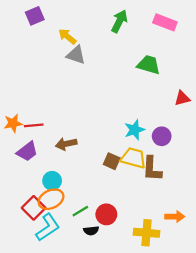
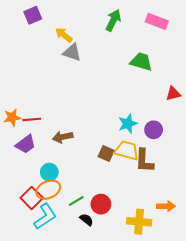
black semicircle: (91, 231) -> (86, 220), turned -136

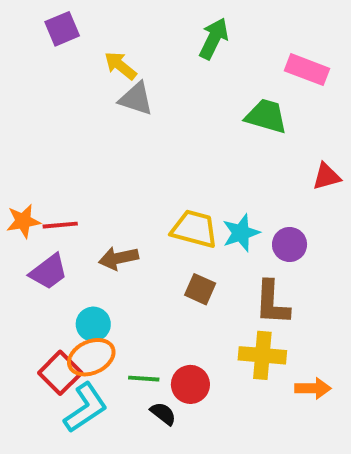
pink rectangle: (157, 21) -> (307, 70), moved
yellow trapezoid: (127, 150) -> (194, 229), moved
green line: (76, 201) -> (144, 379), turned 35
yellow cross: (139, 222) -> (262, 355), moved

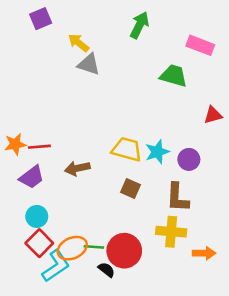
cyan circle: (93, 324) -> (37, 216), moved
orange ellipse: (91, 357) -> (72, 248), moved
red circle: (190, 384) -> (124, 251), size x1.4

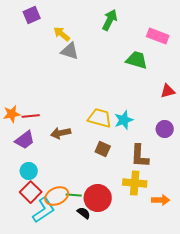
purple circle: (189, 159) -> (165, 129), moved

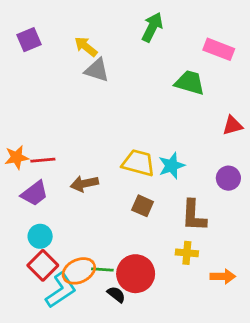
purple square: (32, 15) -> (29, 40), moved
yellow cross: (135, 183) -> (187, 253), size x0.7

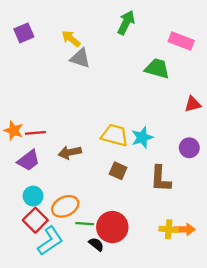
orange star: (17, 157) -> (14, 131), turned 30
yellow cross: (187, 253) -> (169, 229), moved
orange ellipse: (79, 271) -> (65, 206), moved

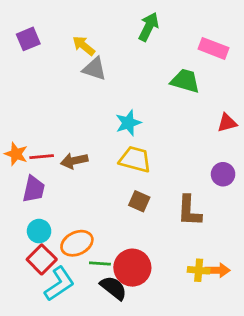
cyan star: (142, 137) -> (128, 123), moved
brown arrow: (70, 152) -> (74, 161), moved
purple trapezoid: (28, 160) -> (34, 189), turned -40
black semicircle: (96, 244) -> (113, 288), size x1.5

